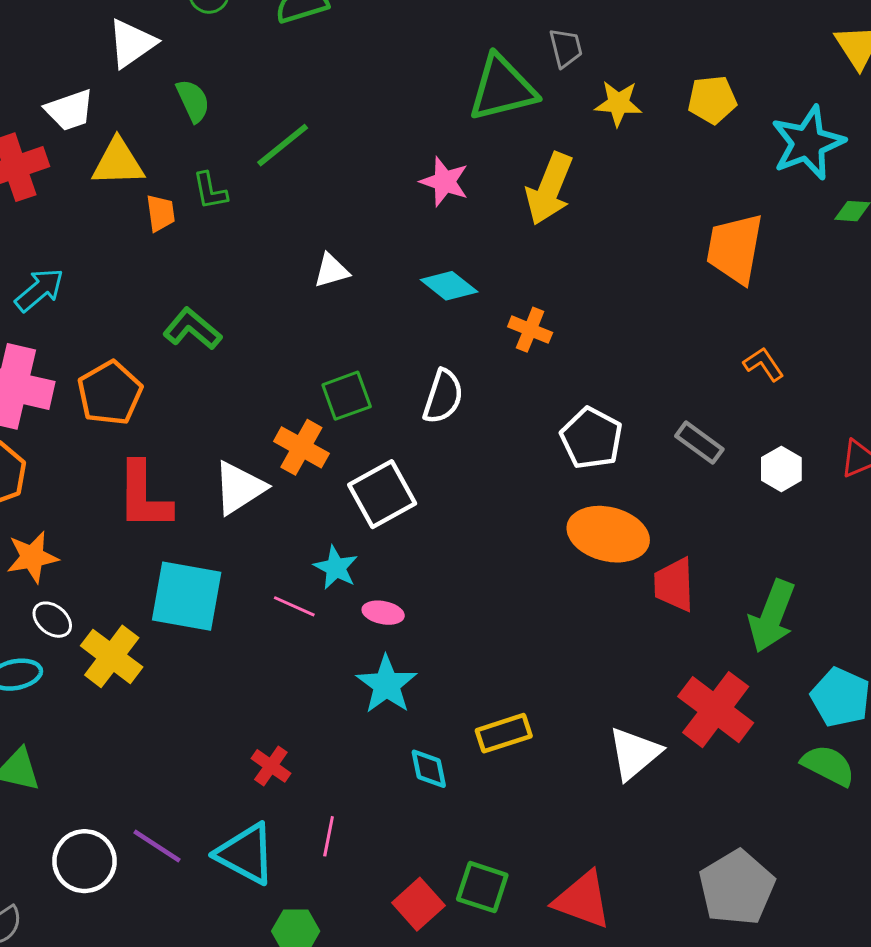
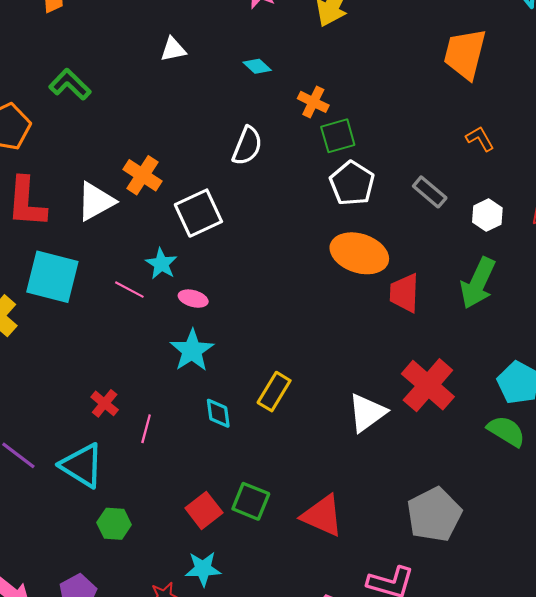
cyan diamond: (449, 286) -> (257, 66), size x0.7
green square: (347, 396) -> (338, 136), moved
green arrow: (772, 616) -> (478, 283), moved
yellow rectangle: (504, 733) -> (274, 392), turned -45
pink line: (329, 836) -> (146, 429), moved

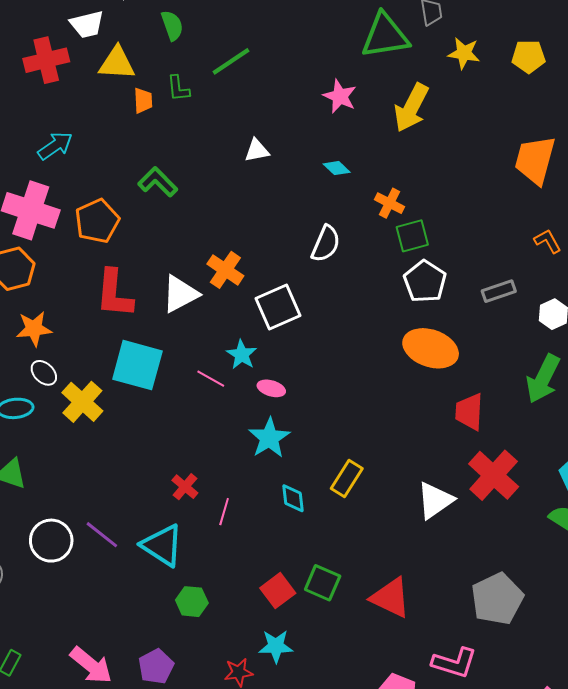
gray rectangle: (430, 192) -> (499, 291), turned -60
red trapezoid: (404, 293) -> (469, 412), moved

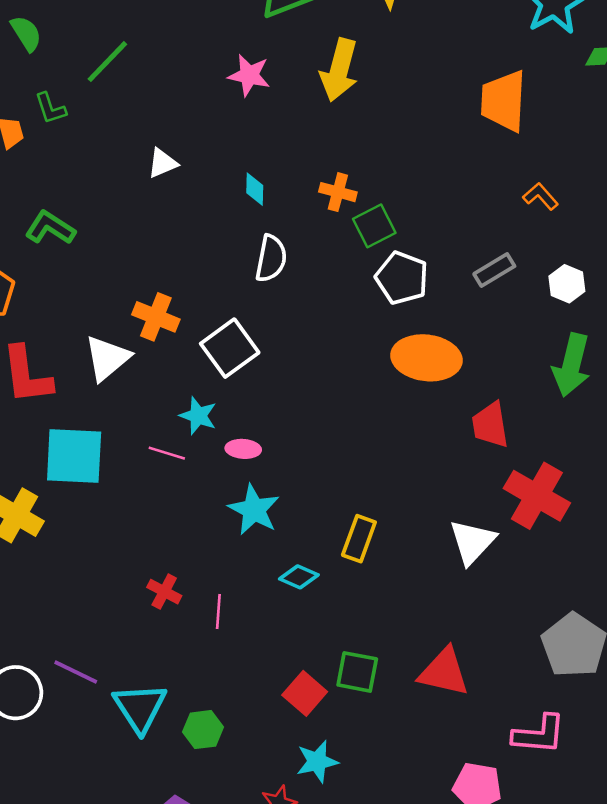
cyan diamond: (337, 168) -> (255, 189), moved, turned 60
cyan diamond: (293, 498) -> (299, 577), turned -48
cyan triangle: (162, 545) -> (140, 708), moved, turned 36

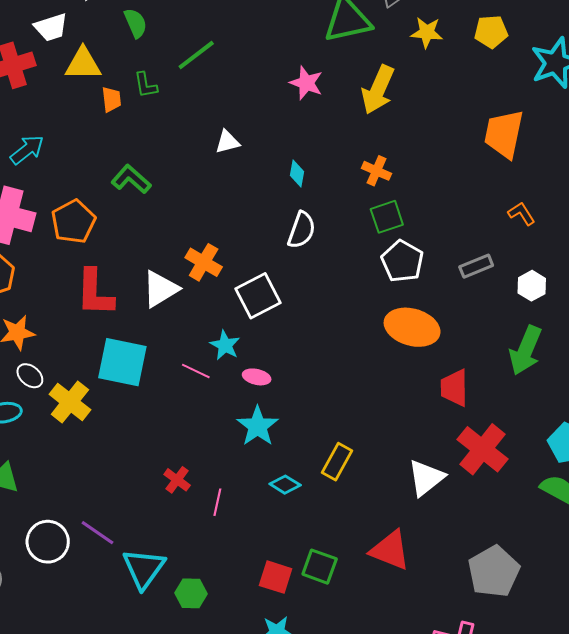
orange cross: (338, 192) -> (376, 171), moved
red triangle: (444, 672) -> (390, 550), moved
red square: (305, 693) -> (276, 577), turned -32

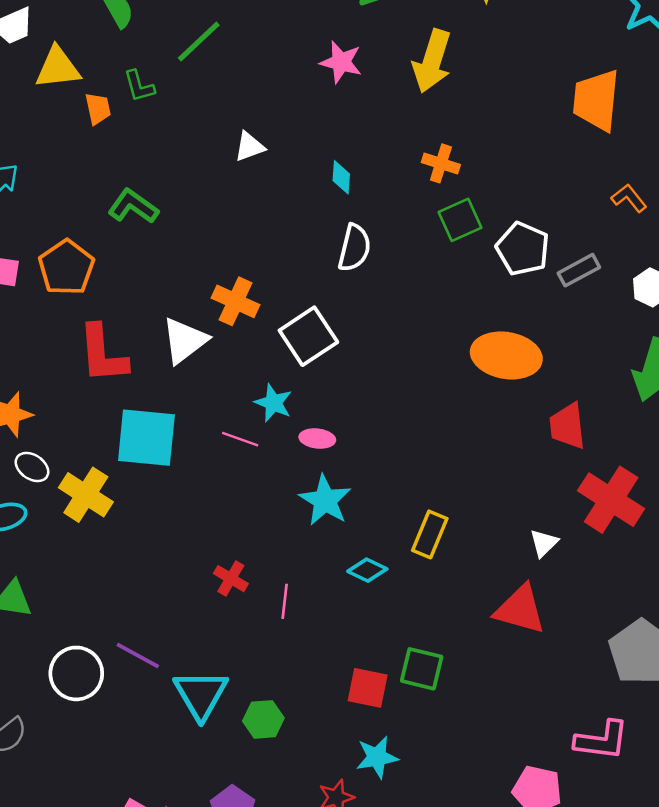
white pentagon: (402, 261) -> (523, 249), moved
white triangle: (426, 478) -> (544, 543), size x0.6
red triangle: (390, 550) -> (520, 609), moved

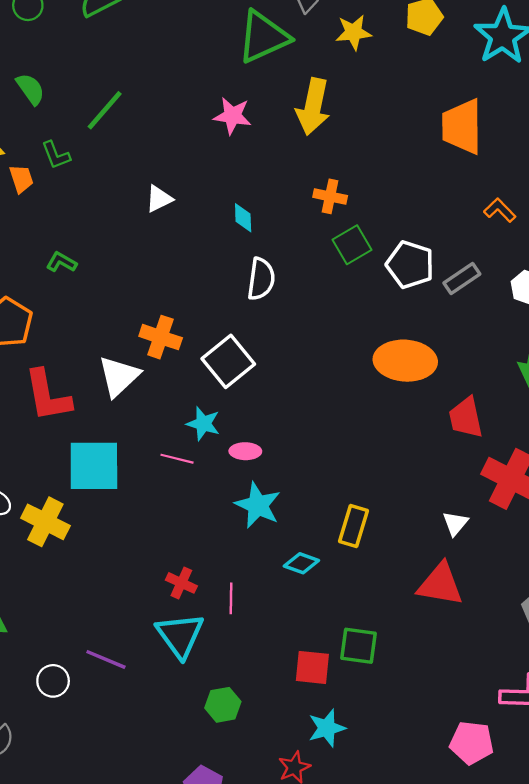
green L-shape: (133, 206) -> (61, 262), size x0.7
white circle: (76, 673) -> (53, 681), size x0.7
cyan triangle: (201, 694) -> (180, 635), moved

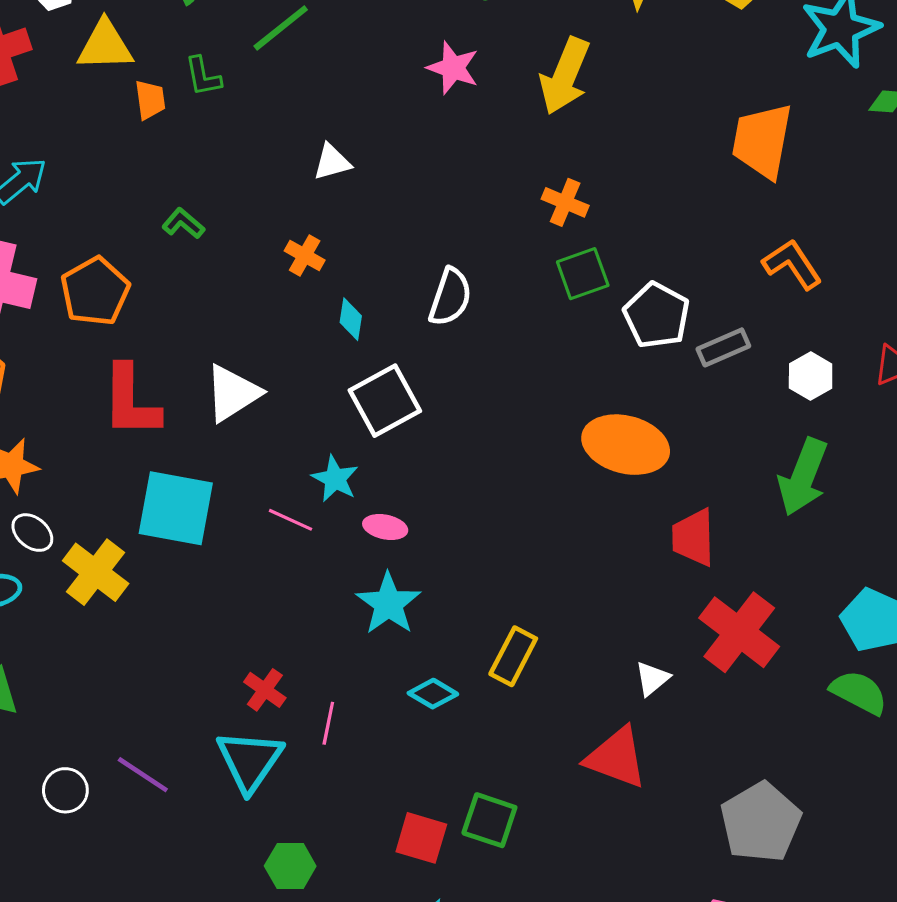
orange L-shape: (500, 210) -> (792, 264), size x1.4
cyan diamond: (243, 218) -> (351, 319), moved
orange cross: (161, 337) -> (305, 256), moved, size x0.7

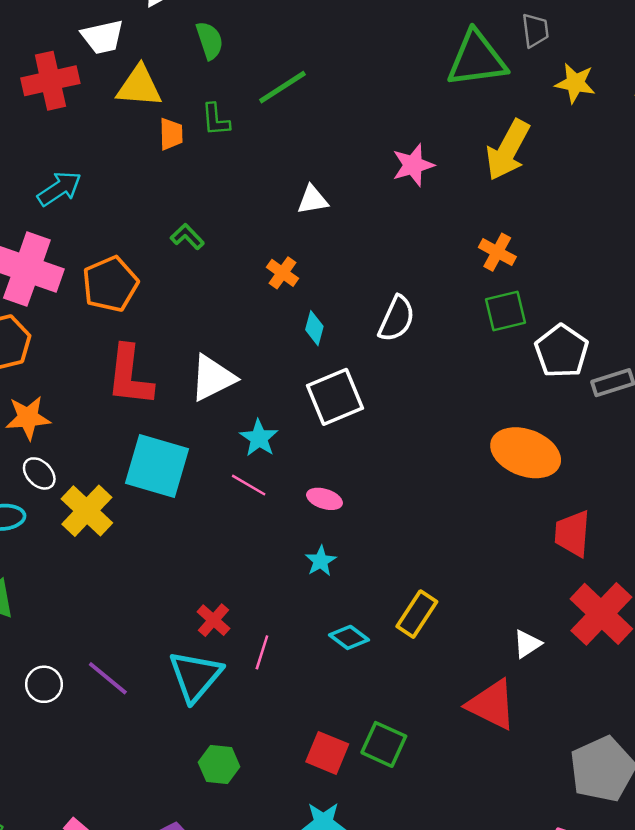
pink star: (453, 68) -> (413, 165), moved, turned 30
cyan star: (335, 479) -> (259, 438), moved
cyan star: (388, 604) -> (321, 561), size x0.6

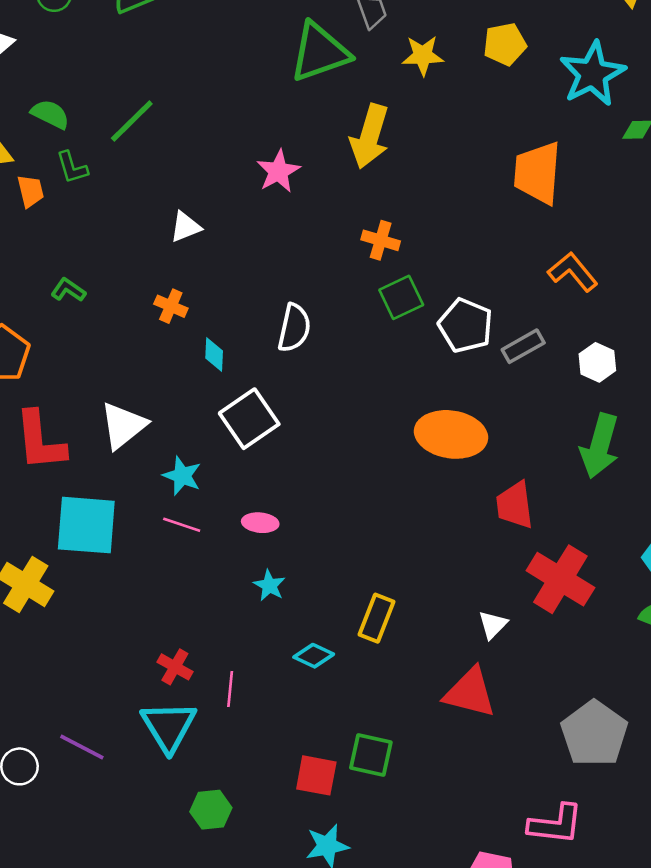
green semicircle: (210, 40) -> (50, 114), moved, turned -33

